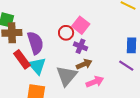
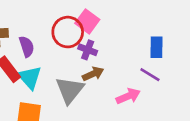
red circle: (66, 33) -> (68, 32), size x1.5
purple semicircle: (35, 43) -> (27, 47), size x0.7
pink arrow: (95, 82) -> (128, 96), moved

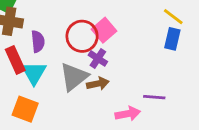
blue rectangle: (156, 47) -> (172, 39), moved
purple line: (150, 75) -> (154, 97), turned -40
gray triangle: (70, 90) -> (74, 77), moved

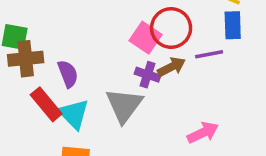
red circle: (82, 36) -> (171, 28), moved
brown arrow: (98, 84) -> (171, 67), moved
purple line: (154, 97) -> (209, 54), moved

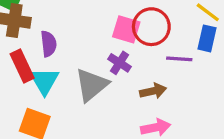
pink square: (146, 38) -> (126, 29), turned -32
brown arrow: (171, 67) -> (153, 91), moved

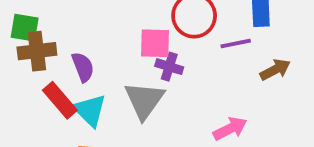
pink square: (126, 29) -> (155, 43), moved
brown arrow: (153, 91) -> (275, 70), moved

